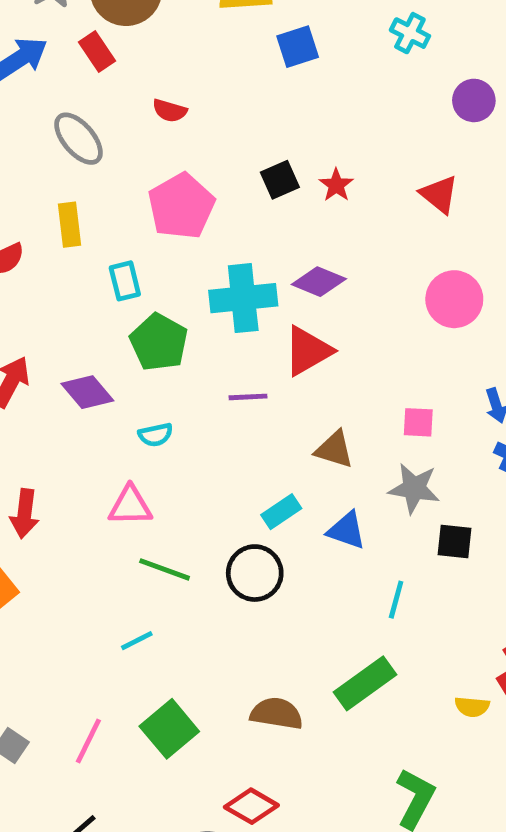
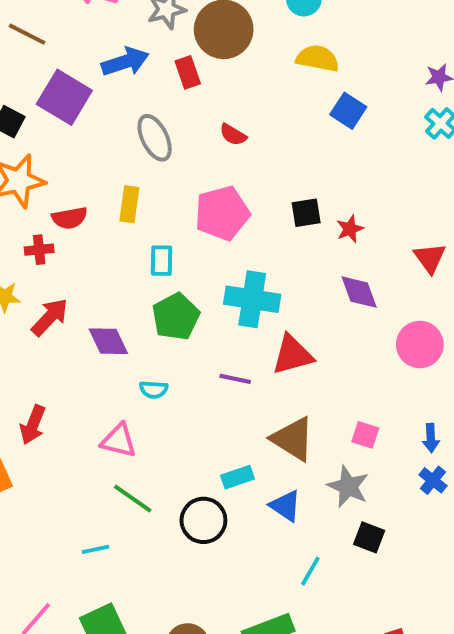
blue square: (298, 47) -> (348, 111), turned 36
purple diamond: (319, 282) -> (359, 292), moved, turned 33
brown triangle: (334, 449) -> (293, 439), size x1.4

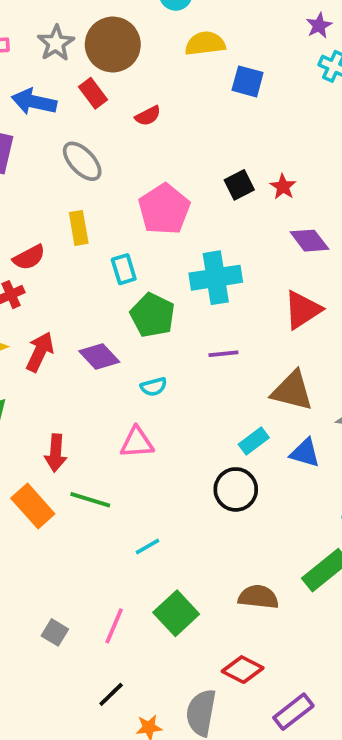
blue arrow: (125, 62) -> (34, 102), turned -132
red semicircle: (233, 135) -> (148, 116), moved, turned -40
red triangle: (292, 355) -> (303, 310), moved
green line: (133, 499) -> (90, 500), moved

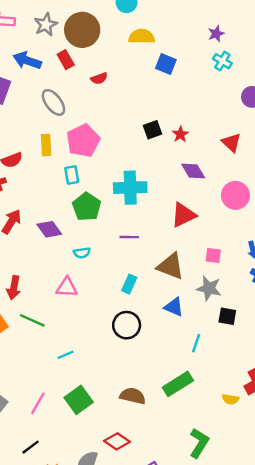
pink pentagon: (164, 209) -> (83, 141), moved
cyan rectangle: (254, 441) -> (129, 284), moved, turned -36

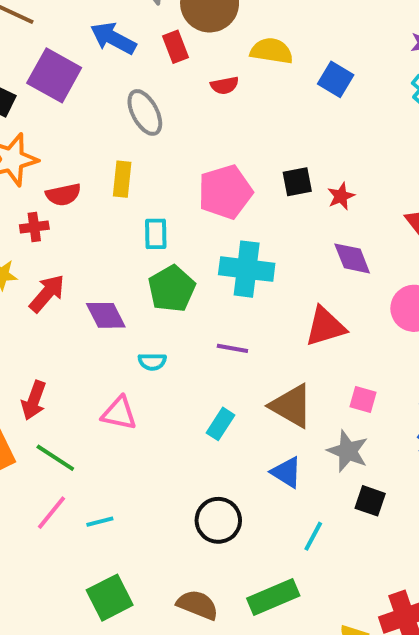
yellow semicircle: (142, 36) -> (272, 51), moved
pink pentagon: (83, 141) -> (225, 192), moved
black circle: (127, 325) -> (218, 520), moved
pink line: (38, 403) -> (52, 513), moved

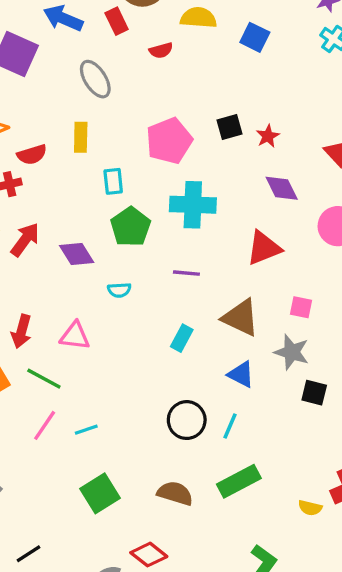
pink triangle: (119, 413) -> (75, 336), moved
cyan line: (313, 536) -> (230, 426), moved

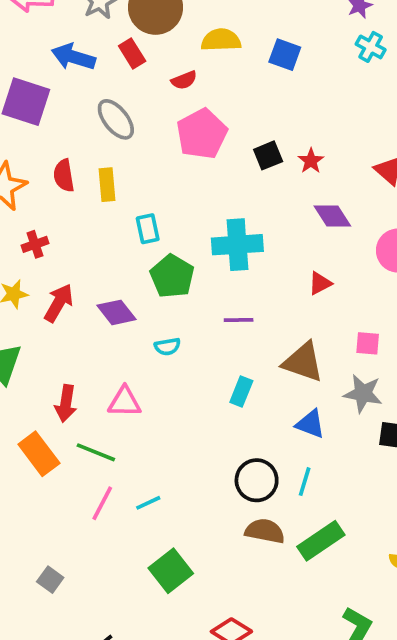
pink pentagon: (169, 141) -> (202, 134), moved
red semicircle: (32, 155) -> (64, 176), moved, turned 104
red triangle: (264, 248) -> (320, 283), size x0.6
brown semicircle: (175, 493) -> (265, 531), moved

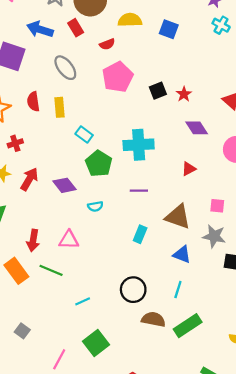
cyan rectangle: (148, 229) -> (84, 135), turned -42
black circle: (257, 480) -> (133, 290), moved
pink line: (102, 503) -> (59, 359), moved
gray square: (50, 580) -> (22, 331), moved

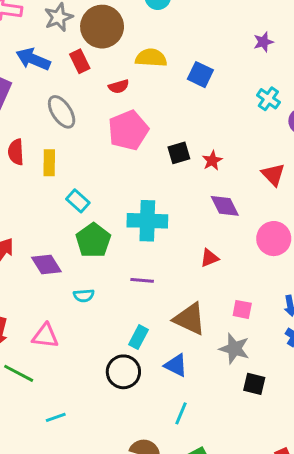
cyan cross: (221, 25) -> (268, 99), moved
blue triangle: (182, 254) -> (176, 365), moved
black circle: (133, 290) -> (123, 372), moved

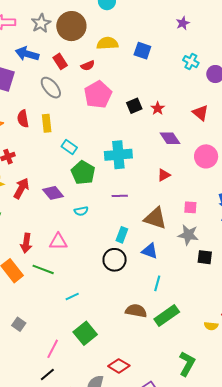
red rectangle: (80, 61) -> (60, 61), moved

